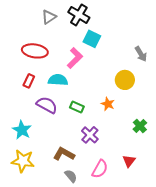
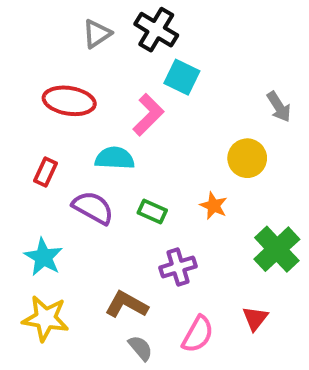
red rectangle: (29, 81) -> (45, 172), moved
green cross: (140, 126) -> (277, 249), size x1.6
purple cross: (90, 135) -> (178, 267), turned 30

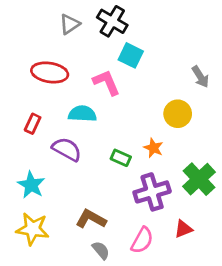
pink L-shape: (148, 115) -> (107, 82), turned -68
green rectangle: (152, 212) -> (121, 158), moved
purple cross: (178, 267) -> (152, 192), moved, size x1.4
red triangle: (255, 318) -> (183, 229), turned 30

